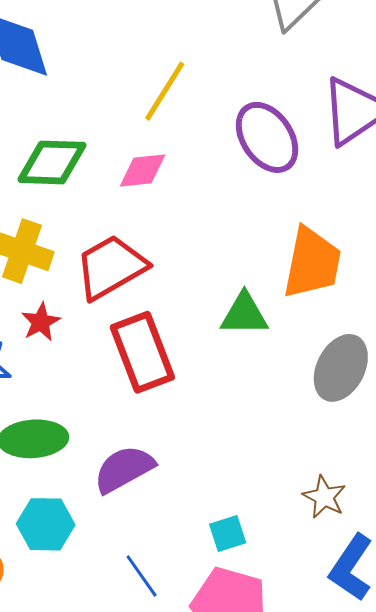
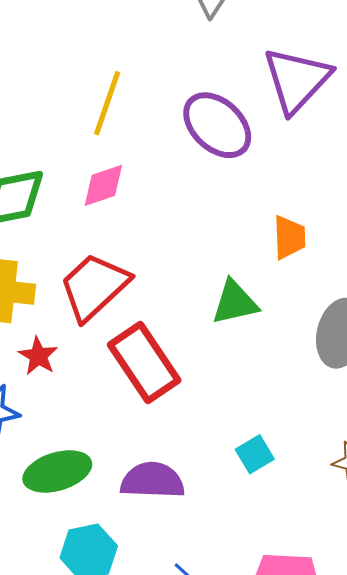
orange trapezoid: (312, 263) -> (289, 237), size x0.6
purple semicircle: (124, 469) -> (152, 480), turned 44
cyan square: (228, 533) -> (255, 454), moved

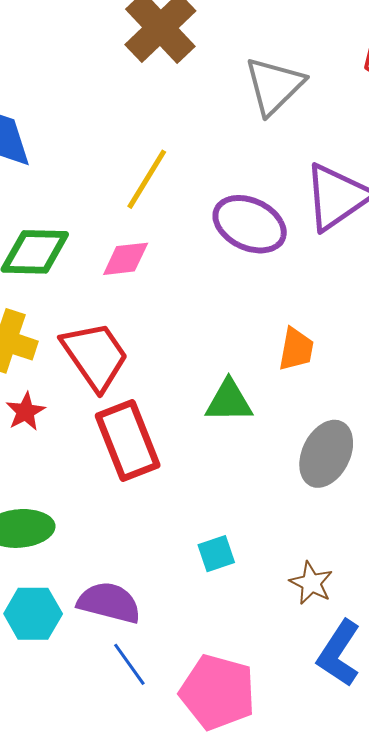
purple ellipse: (217, 125) -> (250, 224), turned -30
red trapezoid: (94, 287) -> (95, 356), turned 86
purple semicircle: (152, 480) -> (109, 603), moved

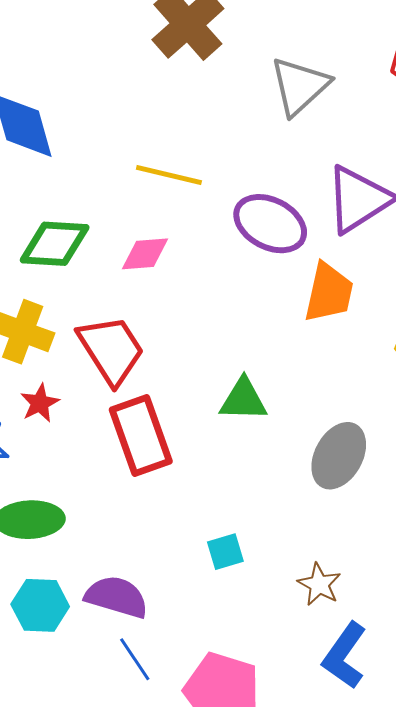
yellow line: (147, 179) -> (169, 175), turned 70
orange trapezoid: (296, 349) -> (329, 293), moved, size x1.4

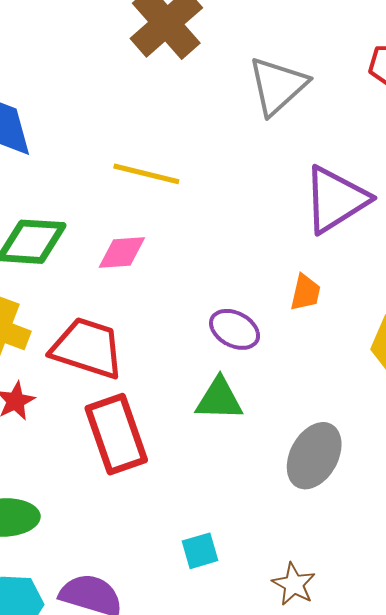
purple ellipse: (270, 224) -> (235, 329), moved, size x0.7
orange trapezoid: (329, 293) -> (305, 293), size x0.6
red trapezoid: (111, 350) -> (87, 348), turned -40

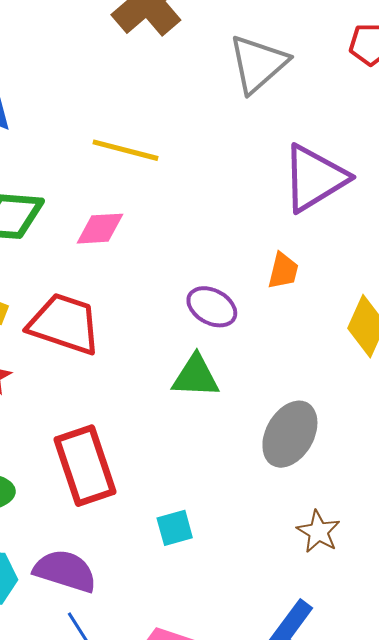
red rectangle: (116, 434) -> (85, 466), moved
brown star: (294, 584) -> (318, 532), moved

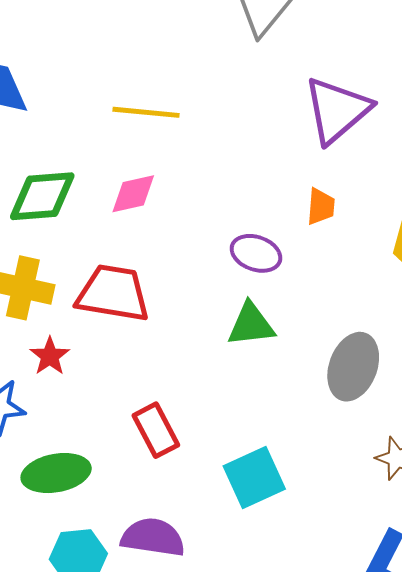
red rectangle: (85, 466) -> (156, 430), size x0.7
cyan square: (175, 528) -> (254, 477), size x1.6

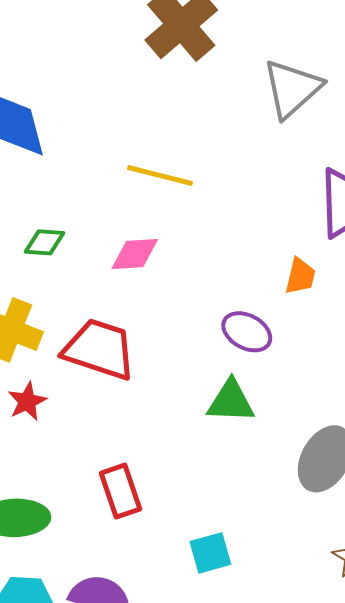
green diamond: (42, 196) -> (44, 242), size x0.6
orange trapezoid: (321, 207) -> (300, 276), moved
cyan square: (254, 477) -> (210, 553), size x0.7

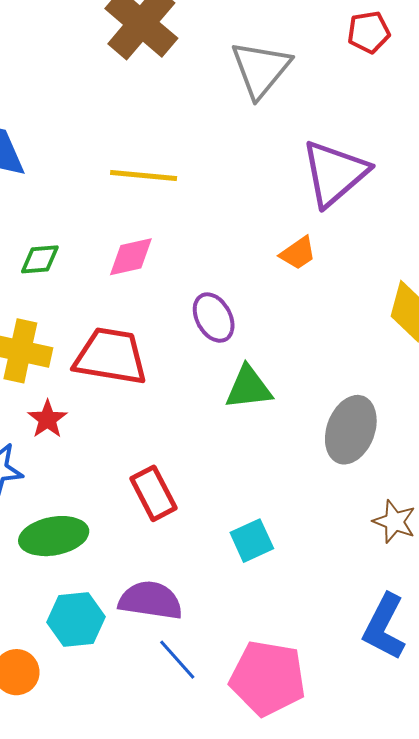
orange trapezoid: (300, 276) -> (298, 253), turned 51
purple ellipse: (247, 332) -> (214, 318), moved, turned 42

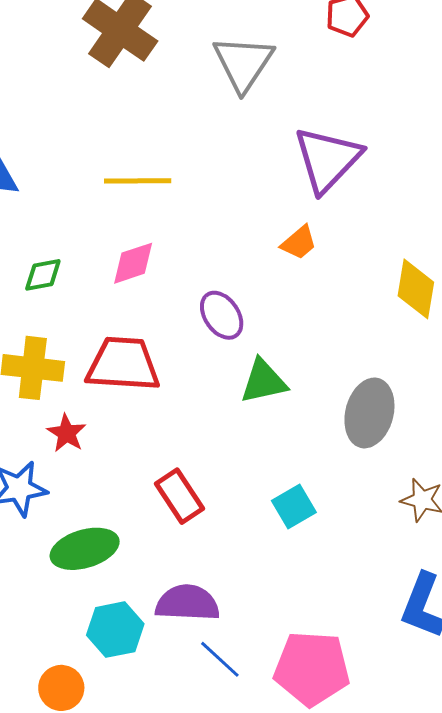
cyan square: (252, 541) -> (294, 506), moved

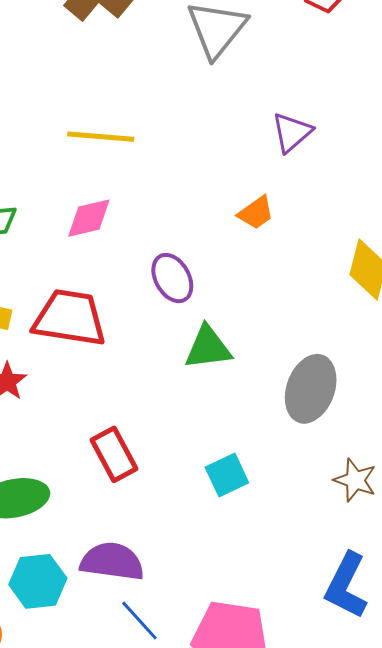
purple triangle: (327, 159) -> (292, 132), size x0.6

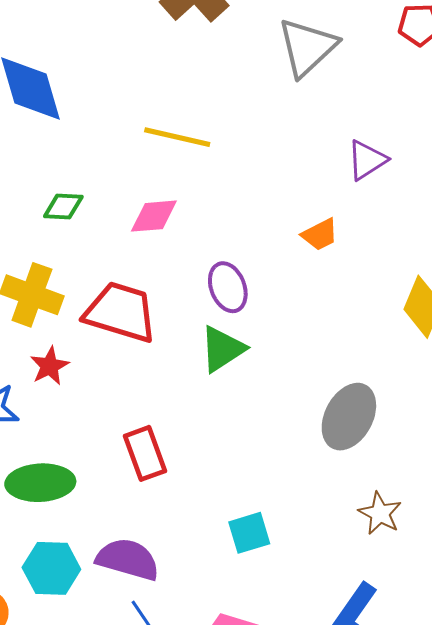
green triangle: (208, 348) -> (222, 349), moved, turned -34
cyan square: (227, 475) -> (249, 533), moved

